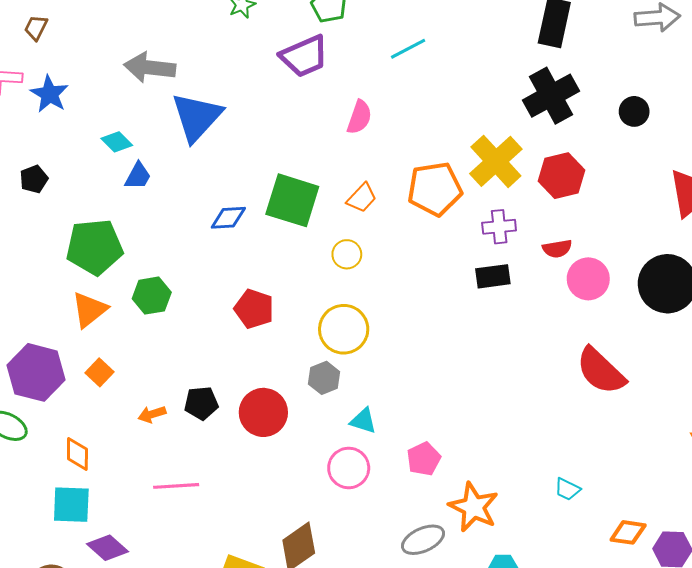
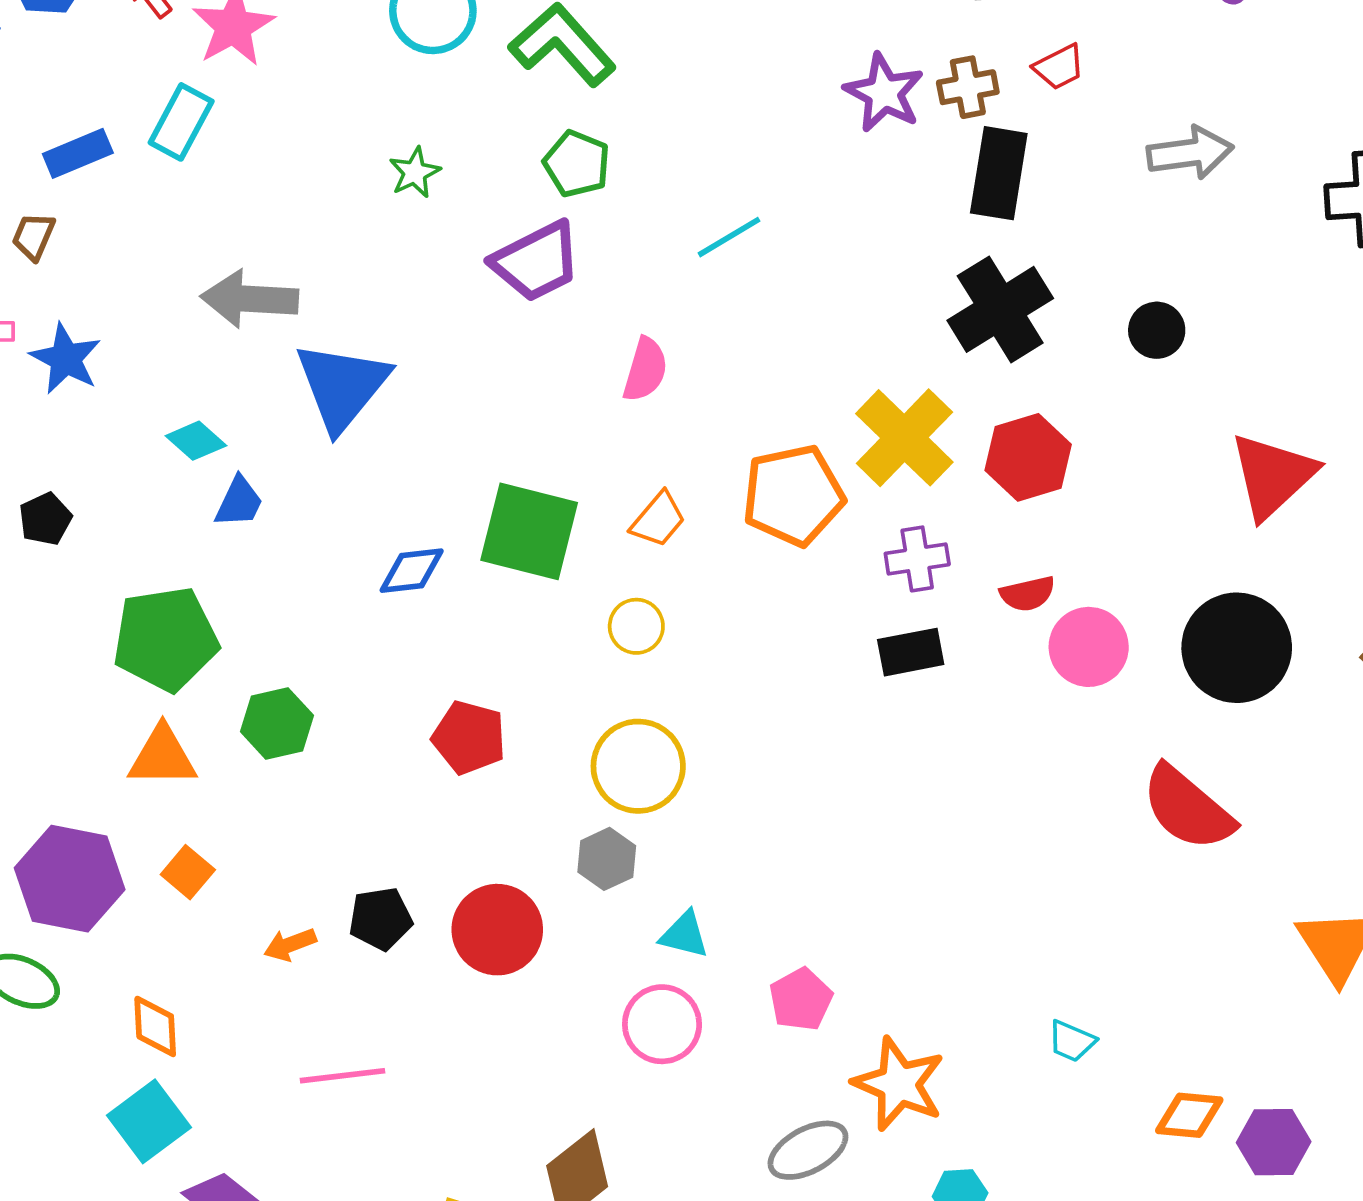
orange triangle: (89, 310) -> (162, 756), turned 42
red semicircle: (601, 371) -> (1188, 808), moved
cyan square: (71, 505) -> (149, 1121), turned -36

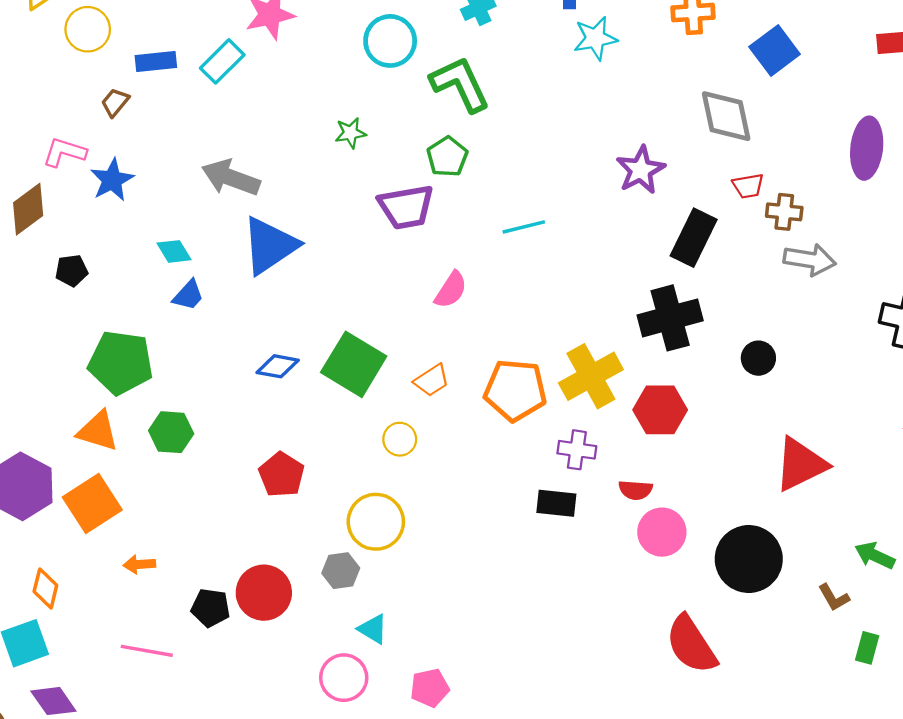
brown cross: (968, 87) -> (784, 212), moved
orange square: (188, 872) -> (92, 504), size x1.8
black pentagon: (381, 919) -> (210, 608), moved

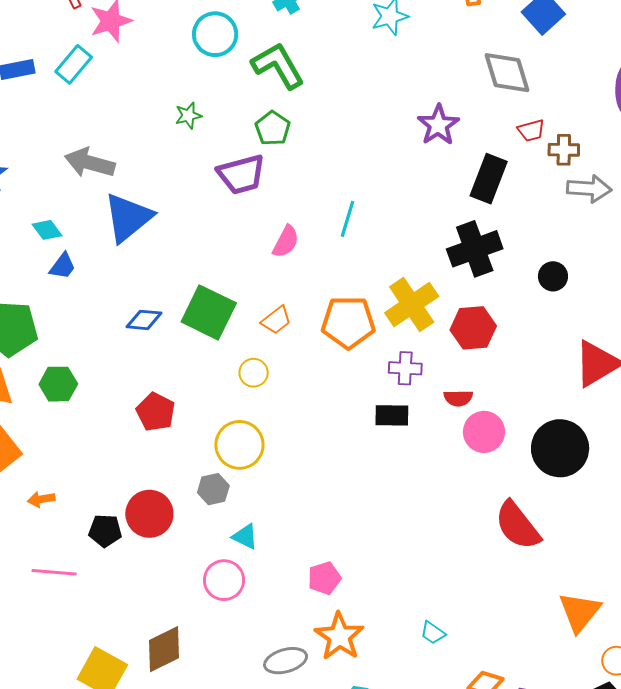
cyan line: (524, 227) -> (348, 219), moved, turned -54
pink pentagon: (430, 688) -> (324, 578), moved

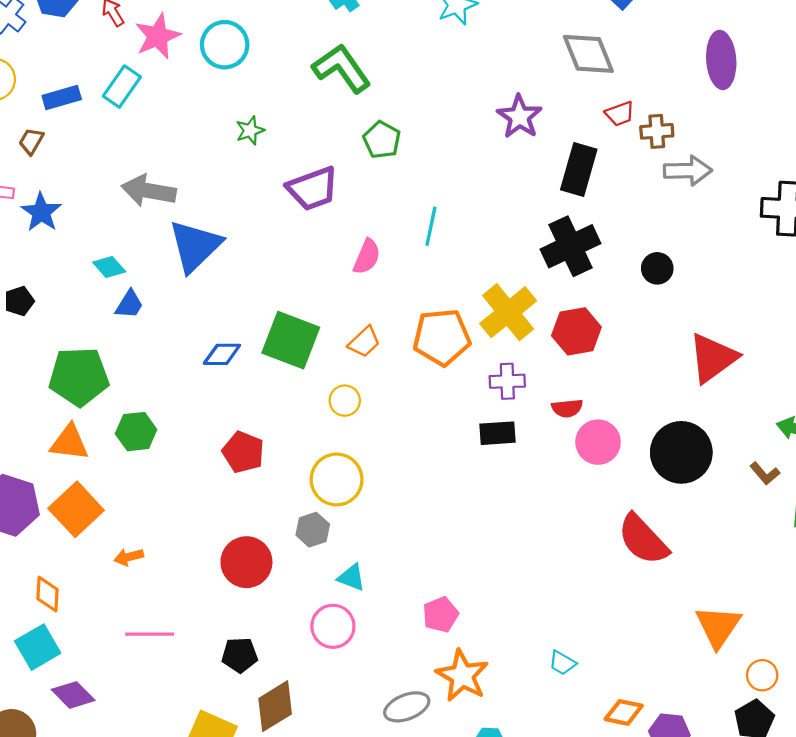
cyan circle: (215, 34) -> (225, 45), moved
green pentagon: (273, 128) -> (382, 140), moved
black pentagon: (105, 531) -> (240, 655), moved

